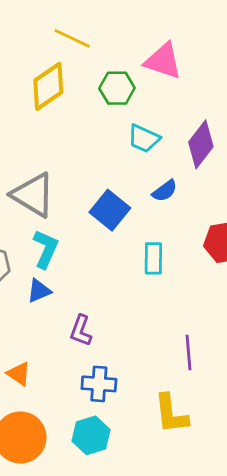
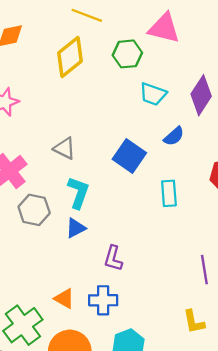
gray triangle: (33, 195) -> (64, 148), size x0.6
blue cross: (99, 384) -> (103, 300), moved
yellow L-shape: (171, 414) -> (194, 322), size x0.7

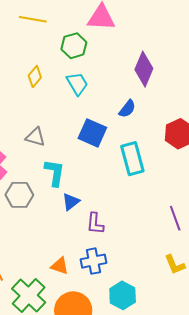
yellow diamond: (70, 57) -> (35, 77), moved, size x0.6
cyan trapezoid: (153, 94) -> (77, 84), moved, turned -130
cyan rectangle: (169, 193) -> (132, 159), size x1.4
blue triangle: (76, 228) -> (71, 202), moved

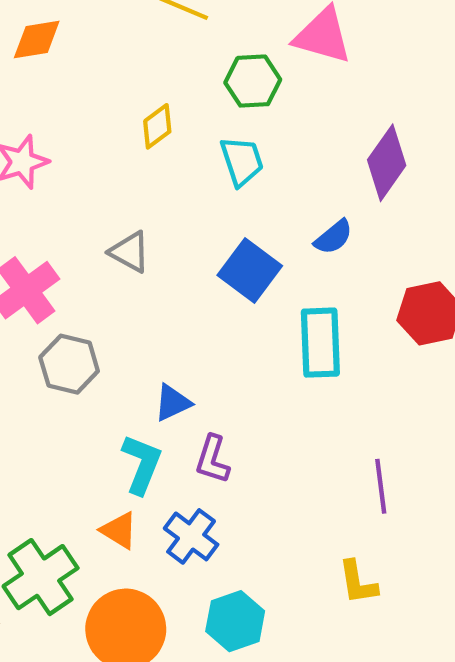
cyan L-shape: (55, 173) -> (142, 464), moved
blue cross: (93, 261) -> (191, 536), turned 35

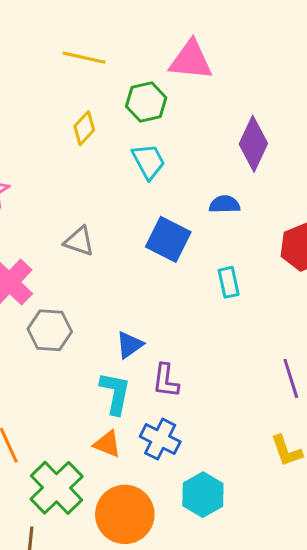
yellow diamond: (157, 126) -> (84, 128), moved
blue semicircle: (333, 237) -> (225, 204), turned -132
cyan rectangle: (320, 343) -> (229, 282), size x0.6

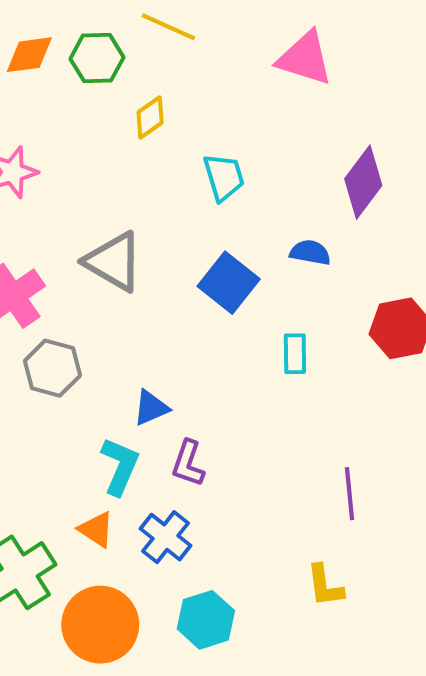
green hexagon: (146, 102) -> (97, 58), moved
gray triangle: (79, 241) -> (114, 262), size x1.5

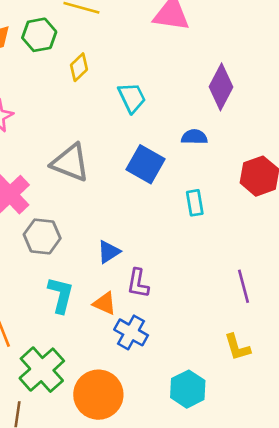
cyan L-shape: (120, 466) -> (61, 295), moved
orange triangle: (96, 529) -> (105, 303), moved
cyan hexagon: (206, 620) -> (188, 389), moved

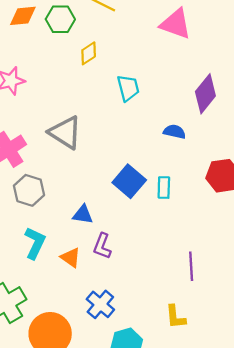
blue square: (146, 164) -> (129, 181), moved
blue triangle: (109, 252) -> (83, 214), turned 30
blue cross: (131, 332) -> (100, 304), moved

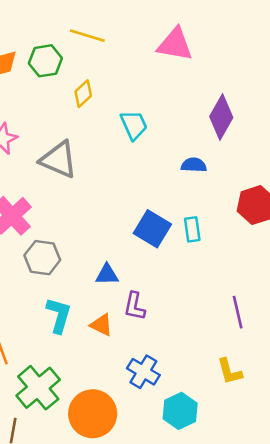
gray triangle: (65, 133) -> (59, 160), moved

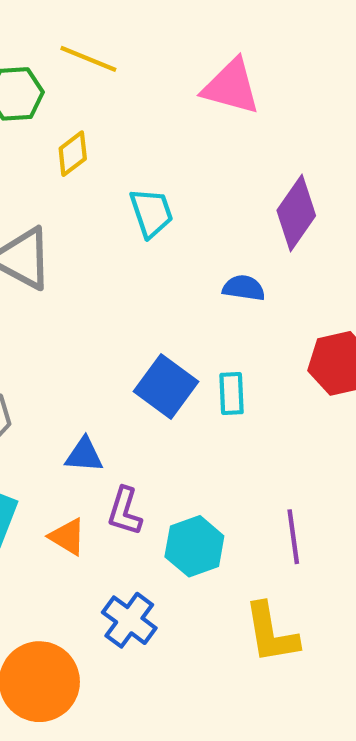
yellow L-shape: (230, 371) -> (271, 633), size x1.4
cyan hexagon: (180, 411) -> (194, 546), moved

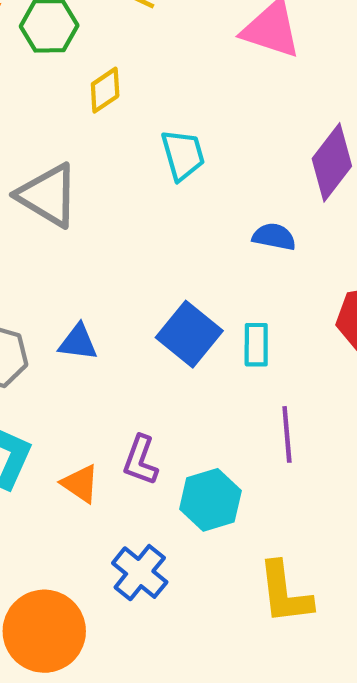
blue triangle: (84, 455) -> (78, 342), moved
purple line: (293, 537) -> (287, 434), moved

